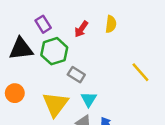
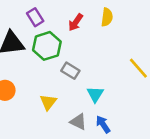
cyan triangle: (89, 99) -> (95, 94), moved
yellow triangle: (55, 104) -> (48, 102), size x0.6

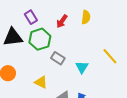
cyan triangle: (95, 94) -> (82, 67), moved
yellow triangle: (48, 102) -> (41, 82), turned -40

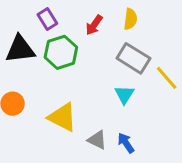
gray rectangle: (58, 58) -> (133, 58), moved, size x1.5
yellow triangle: (41, 82) -> (62, 117), size x1.5

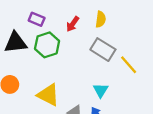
purple rectangle: (47, 19) -> (37, 19), turned -35
cyan triangle: (124, 95) -> (101, 90), moved

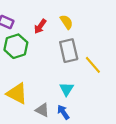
yellow semicircle: (101, 19) -> (67, 22), turned -40
gray rectangle: (103, 50) -> (69, 51), turned 45

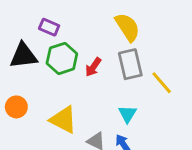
yellow semicircle: (67, 22) -> (127, 27), size x1.5
red arrow: (40, 26) -> (93, 67), moved

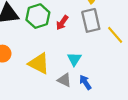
cyan triangle: (127, 114) -> (74, 59), moved

